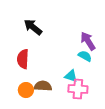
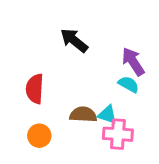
black arrow: (33, 27) -> (74, 40), moved
brown semicircle: (43, 86) -> (83, 115), moved

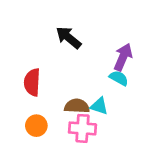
purple arrow: (133, 62) -> (123, 57), turned 56
pink cross: (118, 134) -> (82, 128), moved

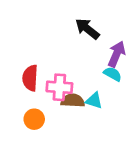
black arrow: (68, 38) -> (87, 29), moved
pink cross: (82, 128) -> (59, 87), moved

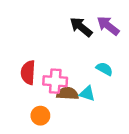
purple arrow: (117, 54) -> (108, 26), moved, turned -75
orange circle: (34, 119) -> (40, 116), moved

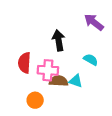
black arrow: (81, 27) -> (59, 40), moved, turned 42

